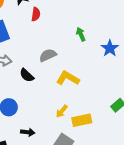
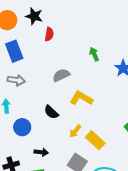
black semicircle: (27, 75) -> (51, 112), moved
yellow rectangle: (82, 120) -> (95, 140), turned 54

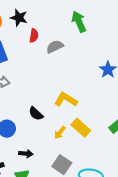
green arrow: (94, 54) -> (79, 22), moved, size x1.5
gray semicircle: (61, 75) -> (55, 47), moved
yellow rectangle: (95, 140) -> (81, 128), moved

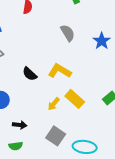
gray semicircle: (55, 47) -> (68, 33), moved, turned 84
black semicircle: (36, 114) -> (30, 74), moved

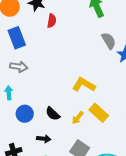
gray semicircle: (68, 33) -> (109, 41), moved
black semicircle: (30, 74) -> (53, 114), moved

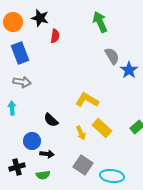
blue circle: (25, 114) -> (32, 141), moved
black semicircle: (53, 114) -> (51, 120), moved
yellow arrow: (78, 118) -> (81, 133), turned -64

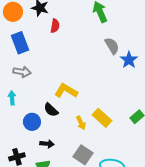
yellow L-shape: (87, 100) -> (66, 91), moved
blue circle: (32, 141) -> (32, 122), moved

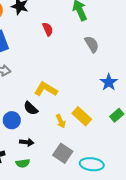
red semicircle: (55, 26) -> (48, 29), moved, turned -32
blue star: (129, 60) -> (109, 82), moved

